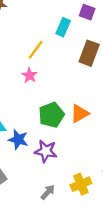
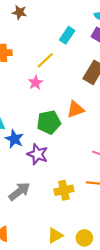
cyan rectangle: (63, 27) -> (67, 35), moved
orange triangle: (80, 113) -> (75, 109), moved
gray arrow: (48, 192) -> (19, 191), moved, size x1.5

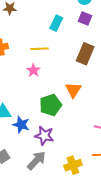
yellow line: (45, 60) -> (39, 49), turned 48
orange triangle: (75, 109) -> (73, 90), turned -30
gray arrow: (19, 191) -> (36, 160), moved

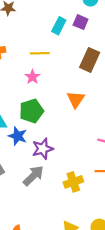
purple square: (85, 19) -> (81, 22), moved
green pentagon: (51, 105) -> (31, 111), moved
purple star: (44, 136) -> (43, 149), turned -30

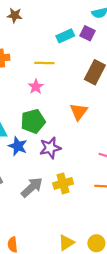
cyan rectangle: (59, 26) -> (65, 36), turned 35
purple star: (43, 149) -> (50, 148), moved
yellow cross: (73, 182) -> (63, 183), moved

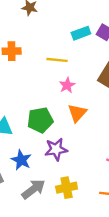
pink star: (36, 87) -> (67, 85), moved
orange triangle: (79, 112) -> (77, 113), moved
blue star: (18, 146) -> (21, 160), moved

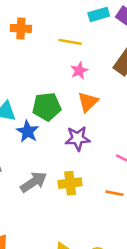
purple star: (56, 149) -> (78, 138), moved
blue star: (21, 160) -> (28, 131), moved

